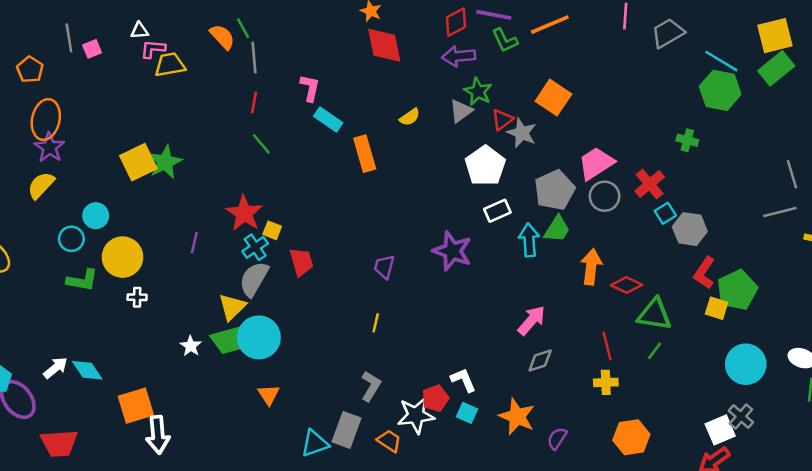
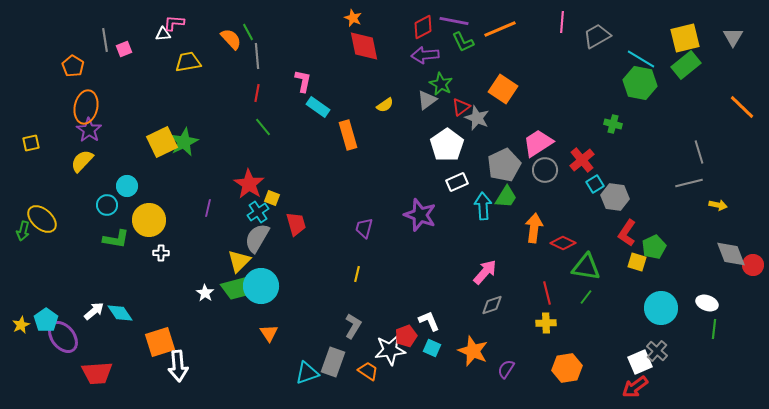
pink L-shape: (153, 49) -> (174, 23), moved
green pentagon: (737, 290) -> (654, 247), size x0.7

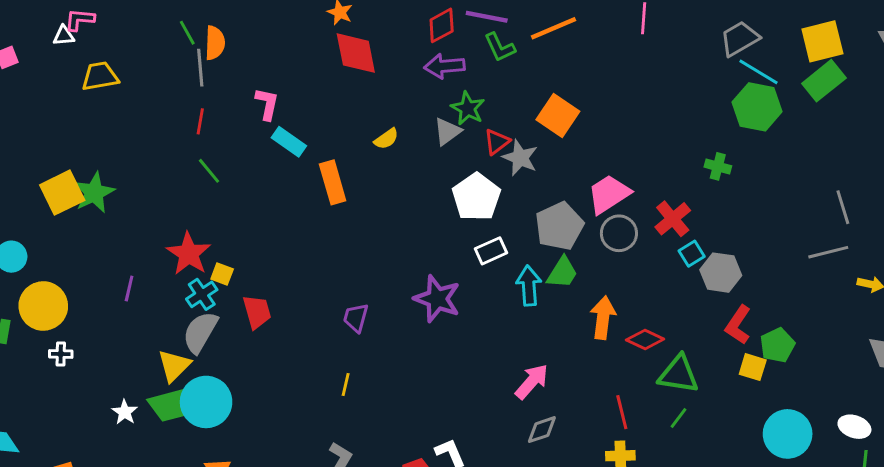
gray trapezoid: (597, 36) -> (740, 39), moved
orange semicircle: (231, 39) -> (215, 43), moved, turned 45

